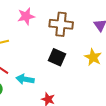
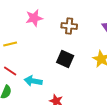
brown cross: (61, 24) -> (69, 26), size x0.7

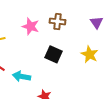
pink star: (34, 18) -> (31, 26), moved, turned 30

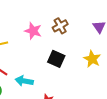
brown cross: (58, 21) -> (60, 26), turned -35

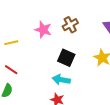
cyan arrow: (24, 81) -> (61, 80), moved

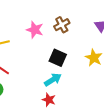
cyan arrow: (61, 80) -> (53, 80), turned 138

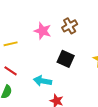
cyan arrow: (53, 80) -> (43, 81), moved, turned -138

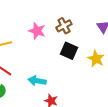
black square: (66, 59) -> (69, 51), moved

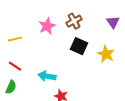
pink star: (37, 31) -> (47, 26), turned 30

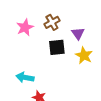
purple triangle: (113, 22) -> (78, 33), moved
black square: (79, 46) -> (57, 47), turned -30

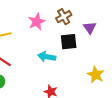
yellow star: (84, 55) -> (96, 75), moved
cyan arrow: (25, 77) -> (47, 57), moved

